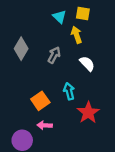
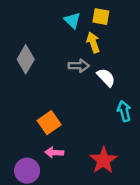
gray arrow: (54, 55) -> (79, 66), moved, turned 63
cyan arrow: (69, 91) -> (124, 111), moved
red star: (88, 113) -> (103, 160), moved

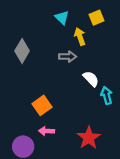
yellow square: (101, 17) -> (97, 18), moved, turned -32
white semicircle: (106, 77) -> (91, 79), moved

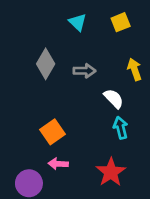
yellow arrow: (80, 36) -> (134, 69), moved
gray diamond: (22, 51) -> (46, 64), moved
cyan arrow: (107, 95) -> (121, 128), moved

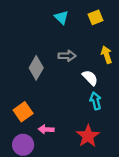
gray diamond: (46, 64) -> (36, 68), moved
orange square: (53, 132) -> (23, 112), moved

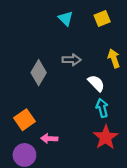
red star: (88, 136) -> (106, 137), moved

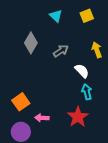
gray arrow: (72, 60) -> (61, 51), turned -35
gray diamond: (39, 73) -> (31, 43), moved
red star: (106, 137) -> (78, 117), moved

